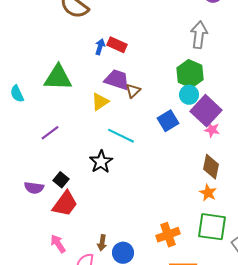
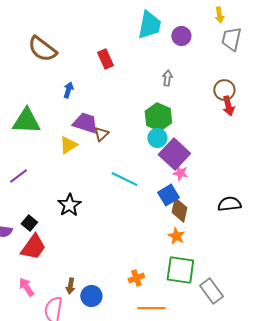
gray arrow: (199, 35) -> (167, 78), size x0.6
red rectangle: (117, 45) -> (105, 59), moved, turned 42
blue square: (168, 121) -> (168, 195), moved
cyan line: (121, 136) -> (124, 179), moved
orange cross: (168, 235) -> (136, 278), size x0.7

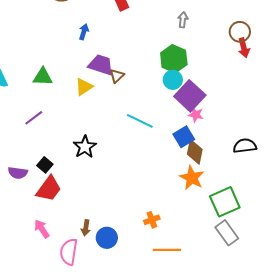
green triangle: (26, 121) -> (43, 77), moved, size x0.7
orange star: (176, 236) -> (192, 178), size x1.4
green square: (180, 270) -> (225, 202), moved, turned -32

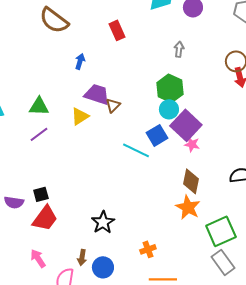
purple line: (34, 118) -> (39, 134), moved
blue square: (184, 137) -> (157, 135), moved
black star: (85, 147) -> (103, 222), moved
black square: (45, 165) -> (41, 194), turned 35

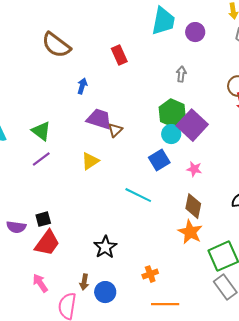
green triangle: (39, 106) -> (41, 131), turned 35
yellow triangle: (80, 116) -> (90, 161), moved
purple square: (186, 125) -> (192, 125), moved
cyan line: (136, 150) -> (138, 195), moved

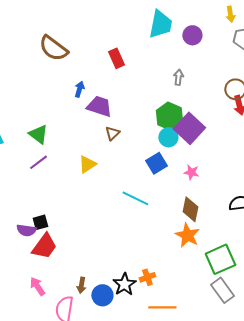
purple trapezoid: (99, 119) -> (99, 106), moved
purple semicircle: (16, 227) -> (26, 230), moved
black star: (105, 247) -> (124, 284), moved

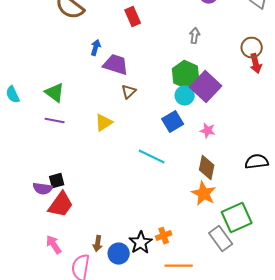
purple line: (38, 162) -> (55, 121), turned 48
gray rectangle: (222, 290) -> (221, 239), moved

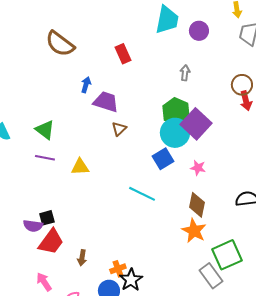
cyan circle: (185, 96) -> (175, 133), size x1.5
yellow triangle: (104, 123) -> (80, 167), moved, turned 30
orange cross: (164, 236) -> (118, 269), moved
brown arrow: (98, 244) -> (82, 258), moved

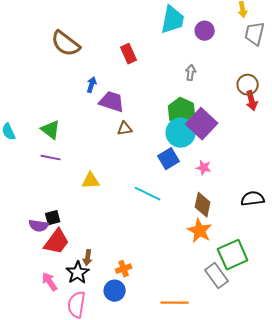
brown triangle: (119, 129) -> (125, 129), turned 35
yellow triangle: (80, 167) -> (91, 181), moved
black star: (131, 280) -> (78, 273), moved

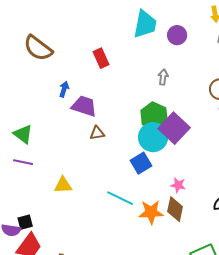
pink star: (204, 168) -> (178, 185), moved
orange star: (200, 231) -> (151, 212), moved, turned -30

